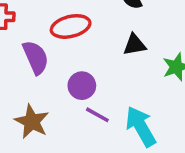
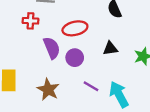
black triangle: (134, 45) -> (110, 48), moved
purple circle: (82, 86) -> (75, 58), moved

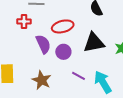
black triangle: (110, 48) -> (94, 43), size x1.6

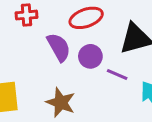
purple line: (78, 76) -> (117, 74), moved

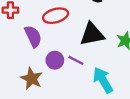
purple circle: (90, 56) -> (55, 60), moved

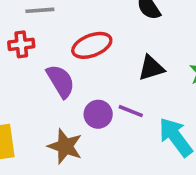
black triangle: (92, 34) -> (151, 68), size x0.7

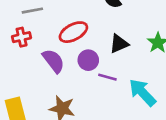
purple circle: (98, 114) -> (88, 60), moved

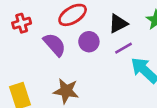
purple line: (107, 77) -> (123, 48), moved, turned -42

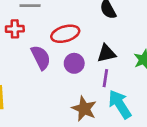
purple line: (123, 48) -> (105, 78), turned -66
brown star: (66, 91) -> (84, 109), moved

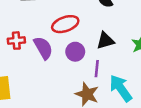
red cross: (15, 29) -> (16, 41), moved
purple line: (105, 78) -> (97, 69), moved

